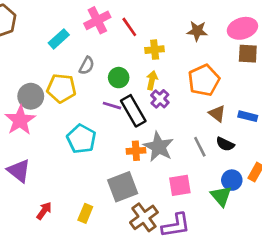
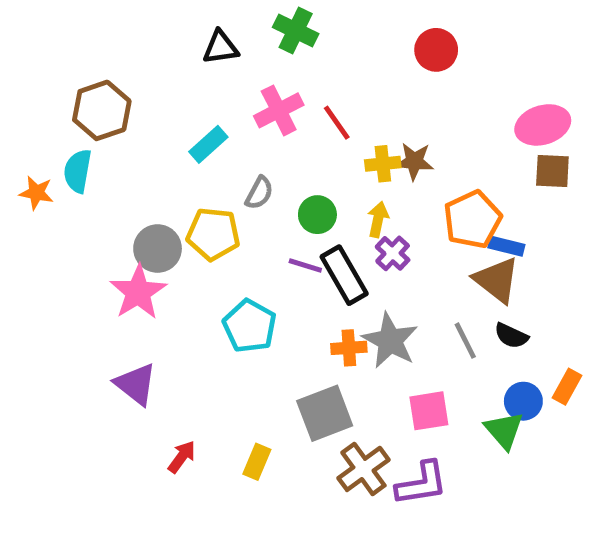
brown star: (197, 31) -> (414, 161), moved
brown triangle: (217, 114) -> (497, 280), size x1.5
blue rectangle: (248, 116) -> (506, 246), moved

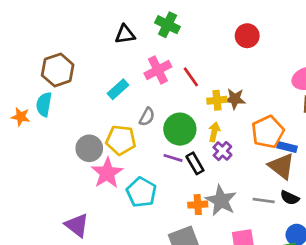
green circle: (317, 215) -> (180, 129), size x1.5
black rectangle: (344, 275) -> (195, 163), size x0.7
pink star: (138, 292) -> (107, 173), moved
gray line: (465, 341) -> (264, 200), turned -55

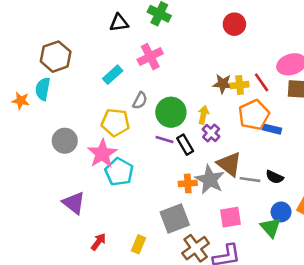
red line: (191, 77) -> (262, 82), moved
yellow cross: (217, 100) -> (240, 85), moved
gray circle: (89, 148) -> (65, 141), moved
brown triangle: (281, 166) -> (229, 164), moved
cyan pentagon: (141, 192) -> (119, 172), moved

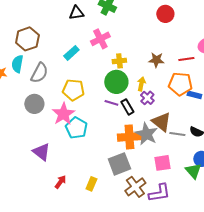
red line: (262, 82) -> (186, 59), turned -63
yellow cross: (240, 85) -> (119, 61), moved
gray semicircle: (140, 101) -> (39, 73), moved, size x1.5
orange pentagon: (254, 115) -> (180, 84), turned 30
orange cross: (188, 183) -> (129, 137), size x1.6

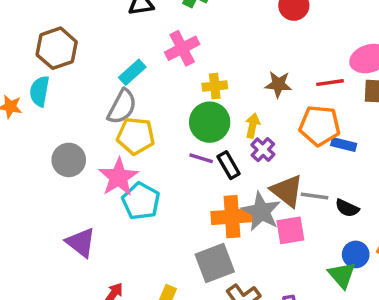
gray semicircle: (39, 73) -> (122, 107), moved
gray line: (177, 134) -> (314, 196), moved
pink square: (162, 163) -> (290, 230), moved

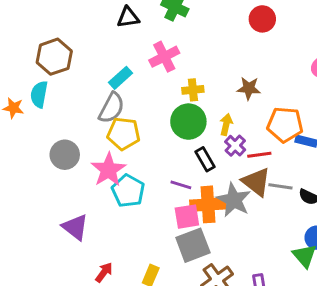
red line: (330, 83) -> (259, 155), moved
purple line: (201, 158) -> (181, 185), moved
pink square: (290, 230) -> (187, 217), moved

